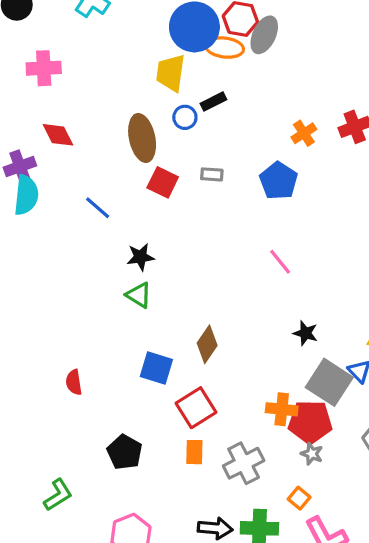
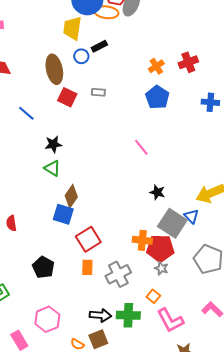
blue pentagon: (279, 181) -> (157, 97), moved
brown diamond: (207, 344) -> (71, 196), moved

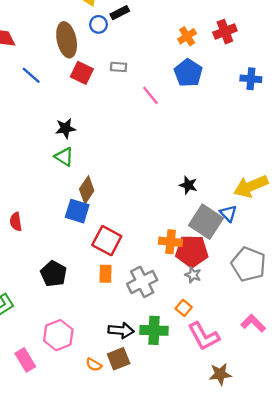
blue line: (26, 113) -> (31, 75), moved
pink line: (141, 147) -> (150, 95), moved
red square: (88, 239) -> (107, 241), turned -30

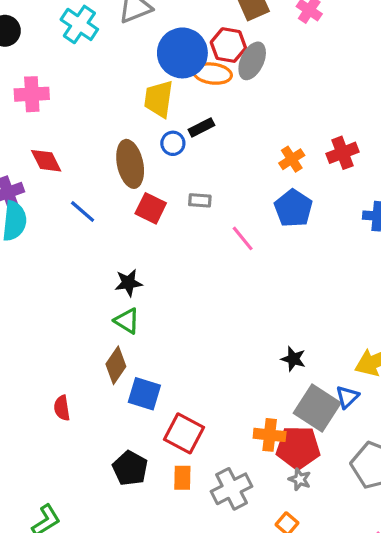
brown diamond: (87, 190) -> (116, 365), moved
blue triangle: (228, 213) -> (347, 397), turned 30
black pentagon: (54, 274) -> (130, 468), moved

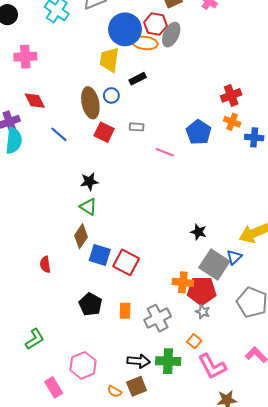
blue circle: (173, 143) -> (111, 95), moved
orange cross: (292, 159) -> (232, 122), moved, turned -35
pink line: (243, 238) -> (165, 152), turned -30
red square: (184, 433) -> (126, 262), moved

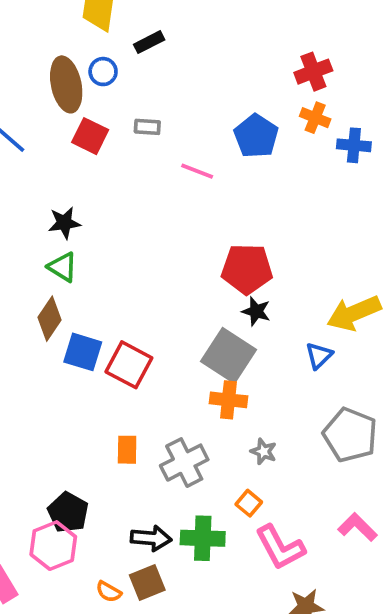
gray square: (214, 264) -> (228, 356), moved
red pentagon: (202, 291) -> (247, 269), moved
black pentagon: (90, 304) -> (68, 512), moved

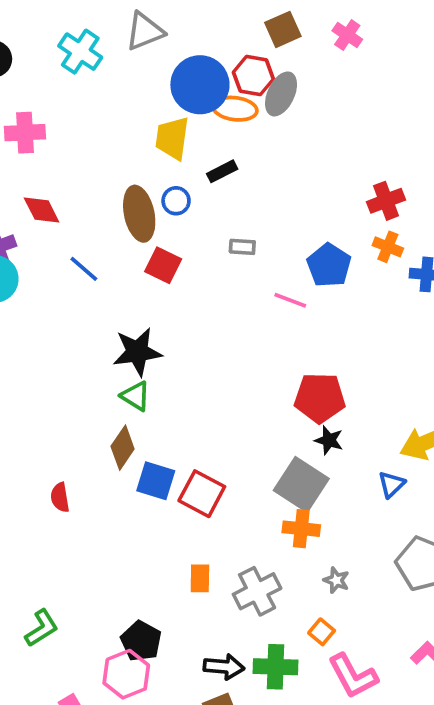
gray rectangle: (147, 127) -> (242, 247), moved
pink line: (197, 171) -> (290, 300), moved
black star: (64, 223) -> (137, 352), size x1.5

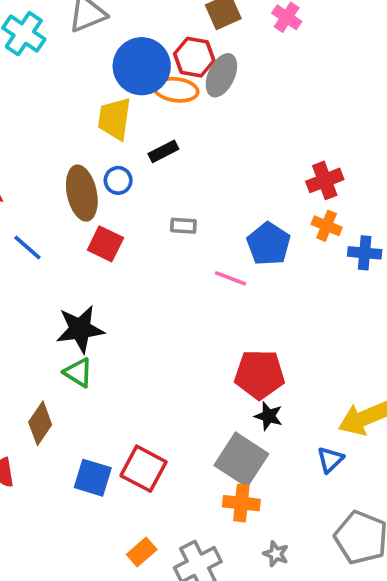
brown diamond: (123, 448) -> (40, 423), moved
blue square: (156, 481) -> (93, 478), moved
orange rectangle: (200, 578) -> (142, 552), turned 48

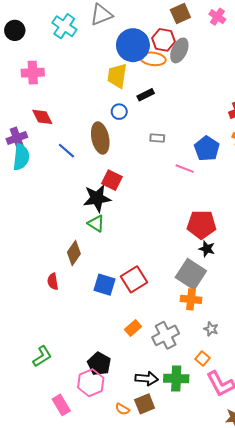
brown ellipse: (82, 193) -> (100, 138), moved
red square: (105, 244) -> (112, 180), moved
red square: (143, 469) -> (134, 279), turned 30

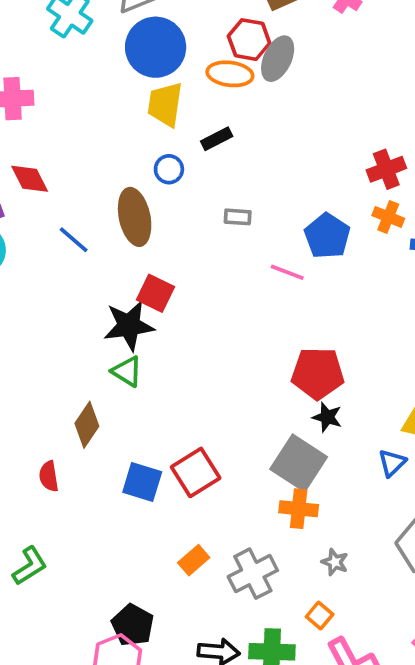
blue circle: (133, 45) -> (156, 47), moved
green L-shape: (42, 356) -> (30, 566), moved

